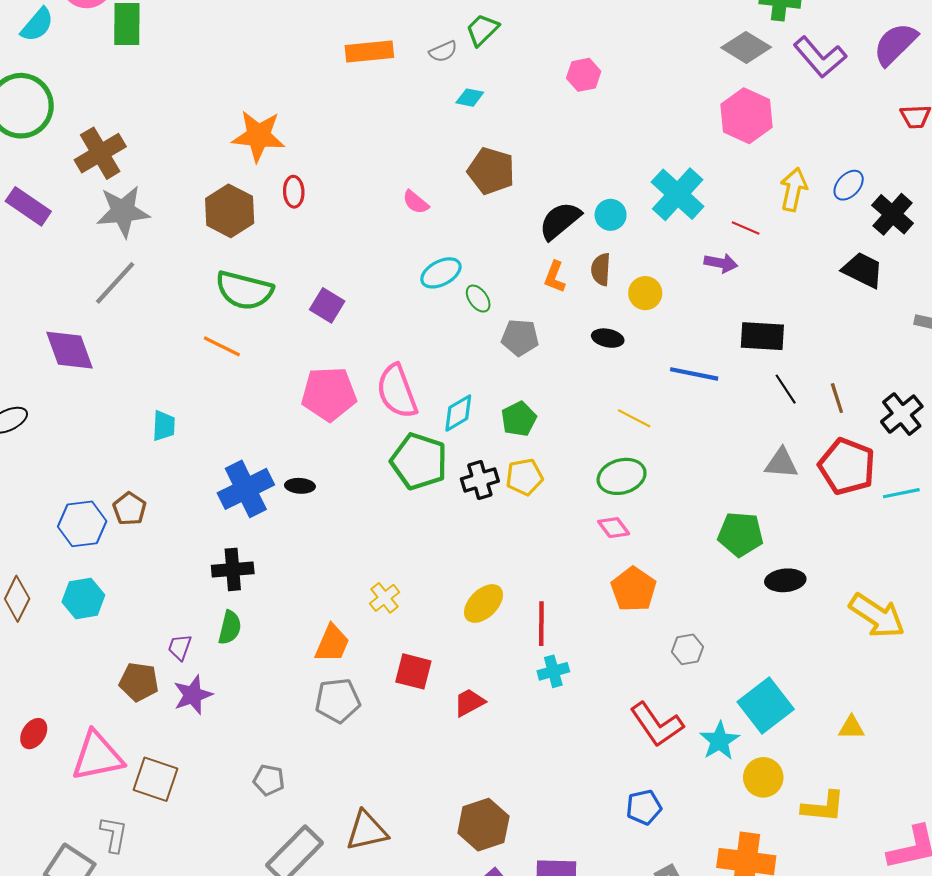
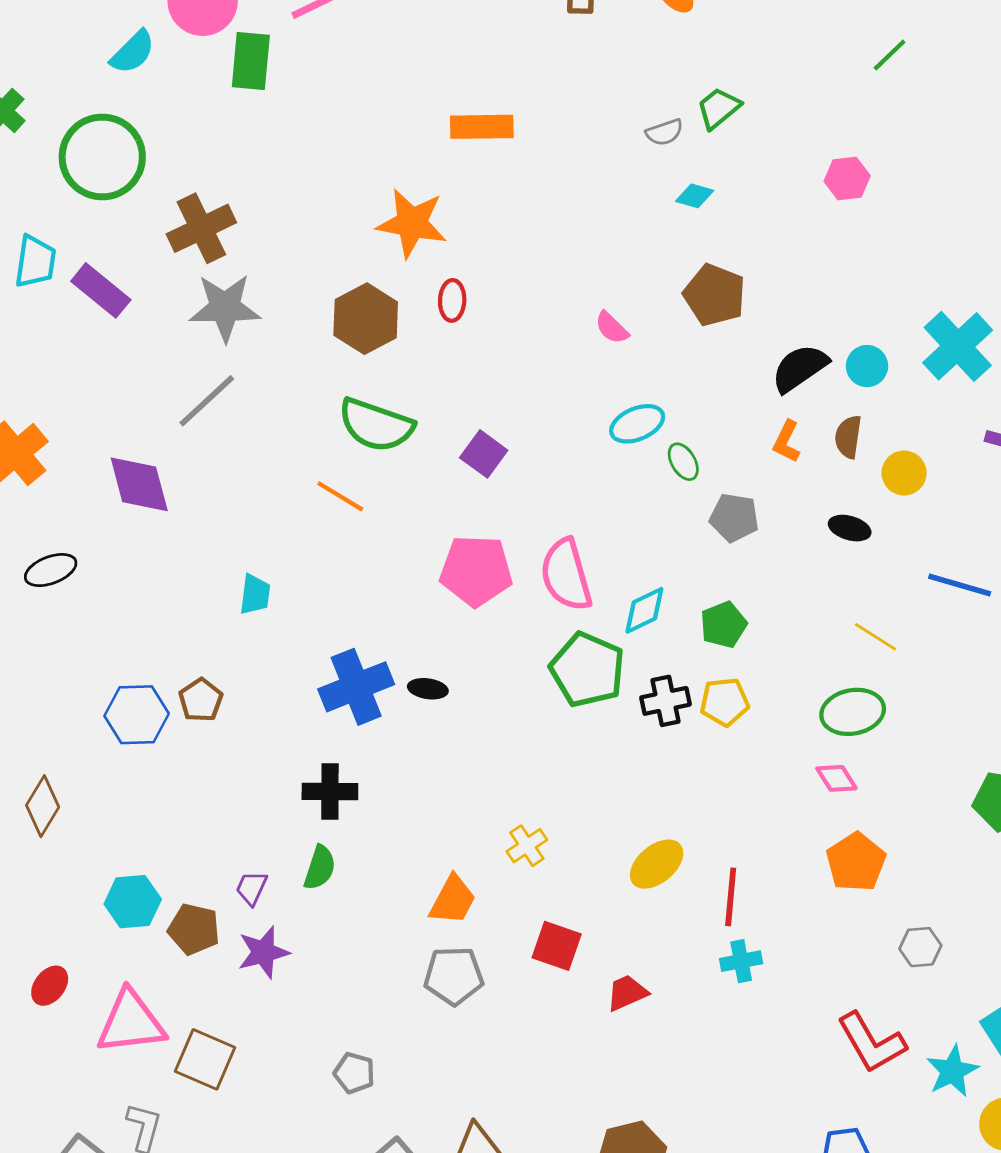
orange rectangle: (369, 51) -> (482, 127), moved
cyan hexagon: (83, 599) -> (133, 902), moved

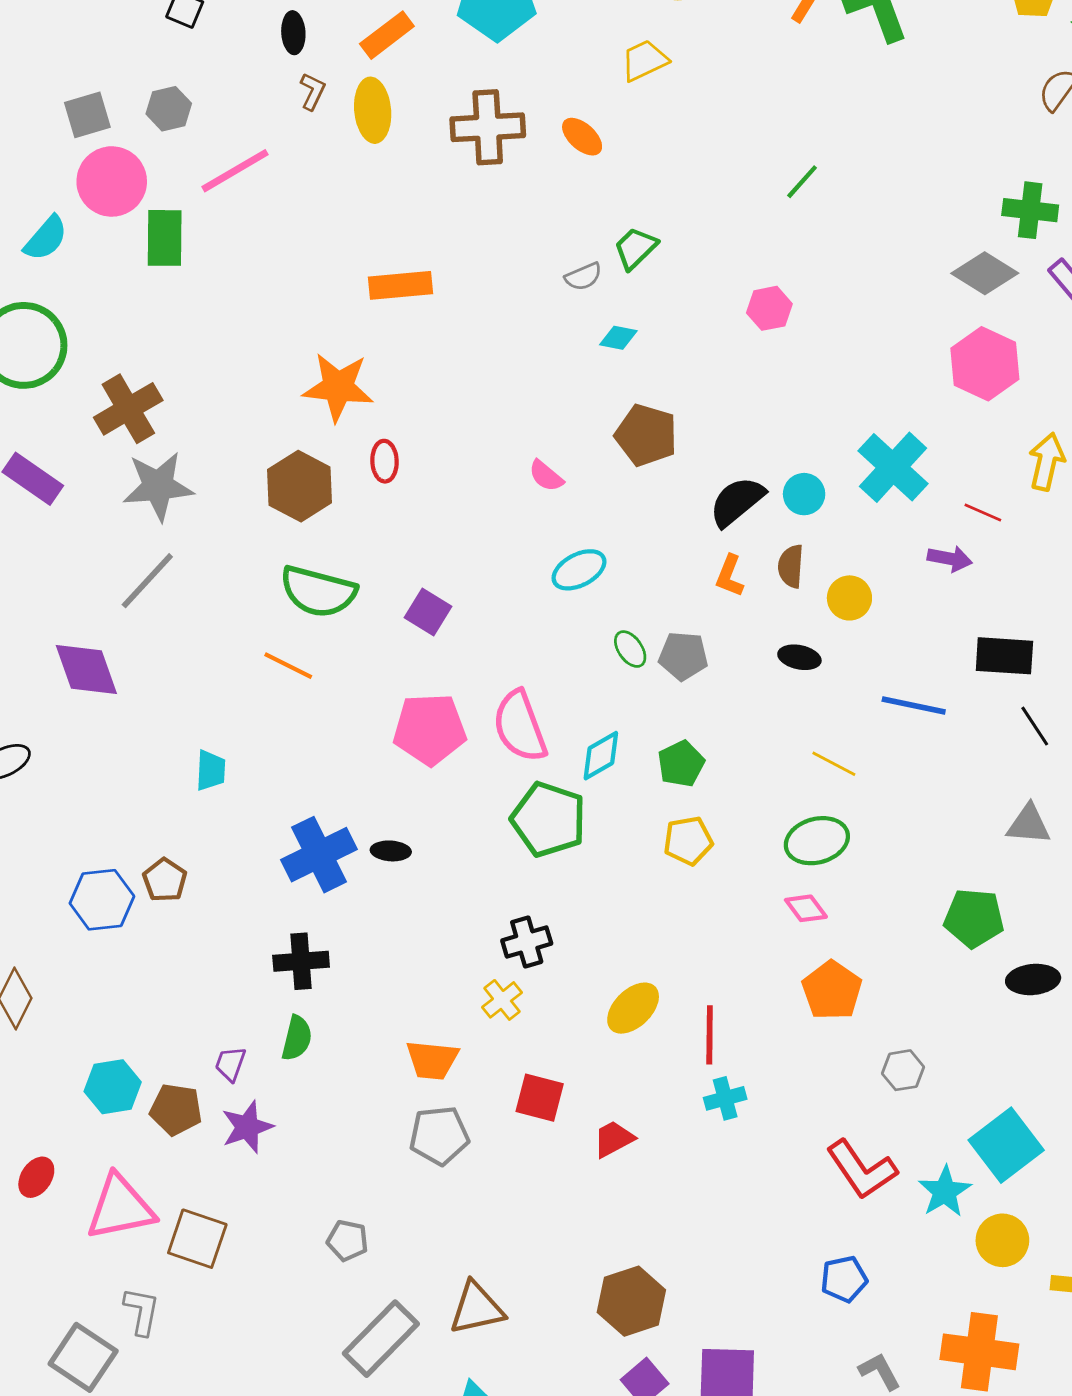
green ellipse: (683, 462) -> (630, 649), moved
black cross: (666, 701) -> (527, 942), moved
orange trapezoid: (453, 900) -> (432, 1060), turned 72

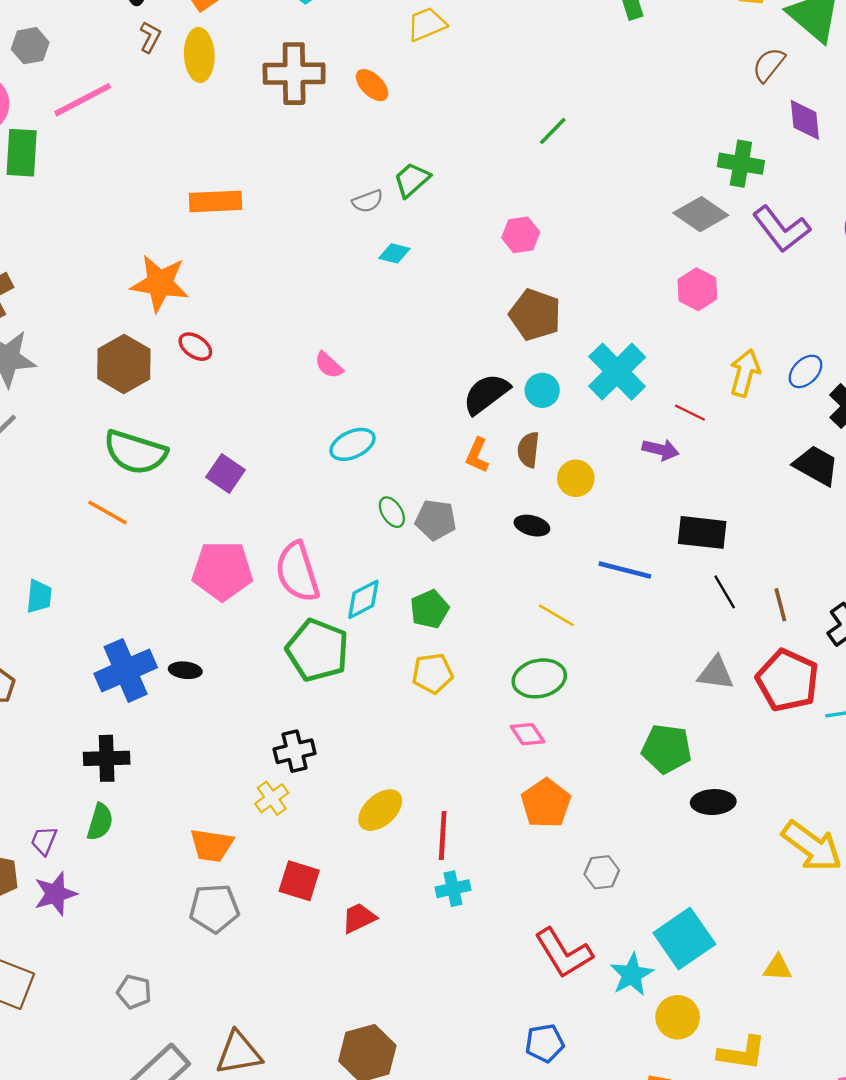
pink hexagon: (985, 364) -> (697, 289), size x0.7
brown pentagon: (646, 435) -> (535, 315), moved
red ellipse: (385, 461) -> (195, 347), turned -56

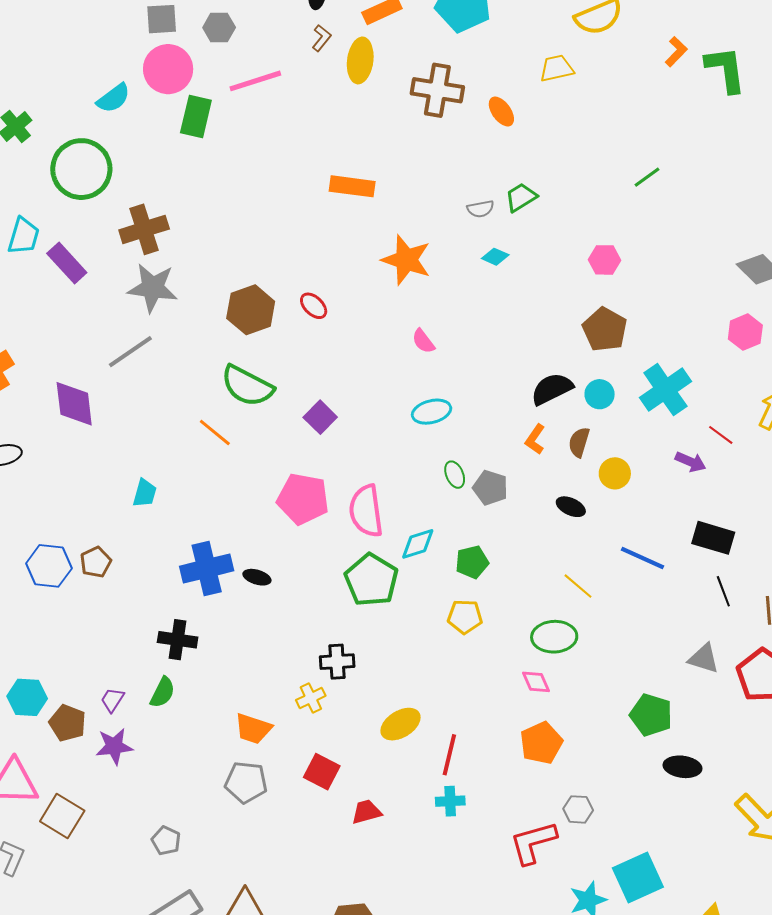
orange star: (160, 283) -> (406, 260), moved
red L-shape: (564, 953) -> (533, 843), moved, turned 96

